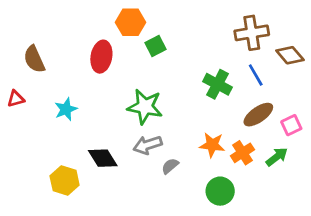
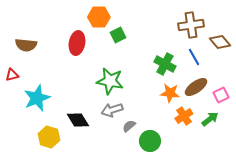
brown semicircle: (34, 59) -> (26, 45), turned -60
cyan star: (66, 109) -> (37, 98), moved, size x1.5
orange star: (212, 145) -> (170, 93), moved
green circle: (220, 191) -> (150, 141), moved

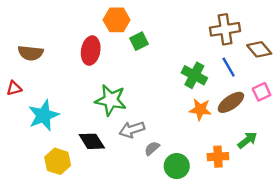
green star: (110, 81) -> (111, 100), moved
pink square: (221, 95) -> (262, 92), moved
orange cross: (184, 116) -> (218, 157), moved, turned 30

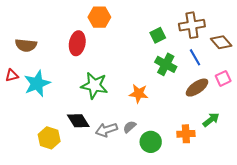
green square: (139, 41) -> (158, 35), moved
orange star: (200, 109) -> (139, 94), moved
cyan star: (44, 115) -> (37, 84), moved
gray arrow: (132, 129) -> (106, 130), moved

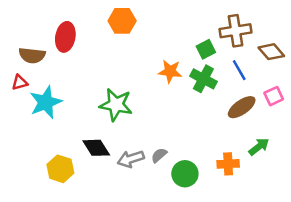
green square: (158, 35) -> (206, 49), moved
red ellipse: (77, 43) -> (65, 37), moved
red triangle: (12, 75) -> (20, 83), moved
orange star: (139, 94) -> (170, 71), moved

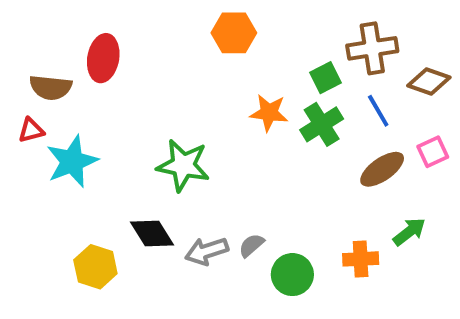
orange hexagon: (122, 21) -> (234, 33), moved
brown diamond: (271, 52) -> (429, 82), turned -30
green cross: (203, 79) -> (322, 124), turned 30

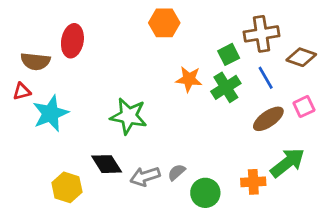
green arrow: (409, 232) -> (288, 163), size x1.5

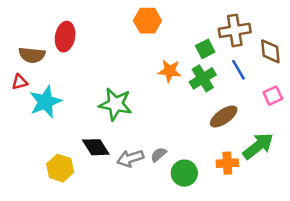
brown diamond: (301, 57) -> (270, 51), turned 65
brown ellipse: (268, 119) -> (224, 116), moved

